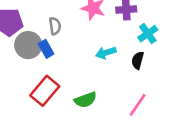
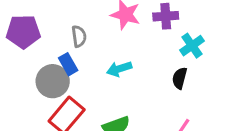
gray circle: (28, 45) -> (53, 81), moved
cyan arrow: (106, 53) -> (119, 69), moved

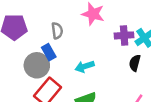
purple cross: (166, 16) -> (124, 35), moved
cyan arrow: (119, 69) -> (85, 67), moved

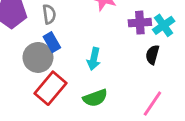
gray semicircle: (57, 31) -> (49, 14), moved
cyan arrow: (85, 67) -> (94, 59), turned -60

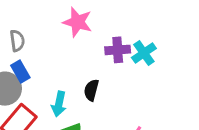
black semicircle: (152, 55) -> (91, 90), moved
cyan arrow: (94, 59) -> (59, 104), moved

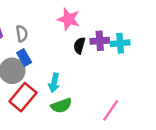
cyan cross: (144, 53) -> (120, 43), turned 30
black semicircle: (91, 90) -> (79, 46), moved

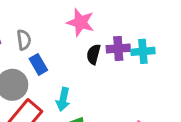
blue rectangle: (24, 58) -> (38, 64), moved

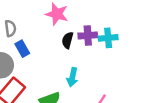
cyan arrow: (63, 99) -> (72, 77), moved

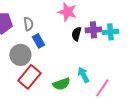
cyan arrow: (72, 77) -> (83, 75), moved, turned 140

